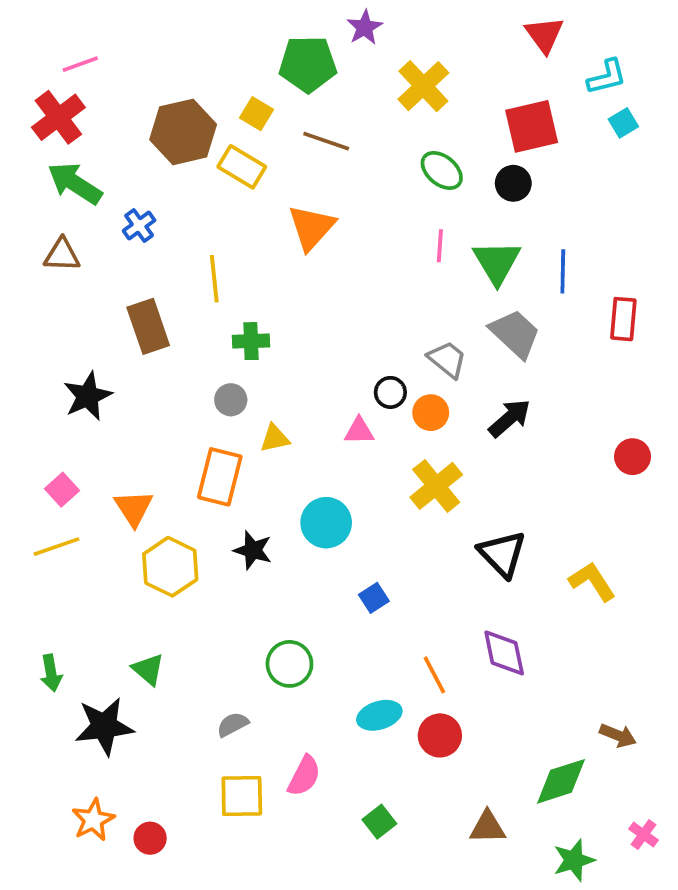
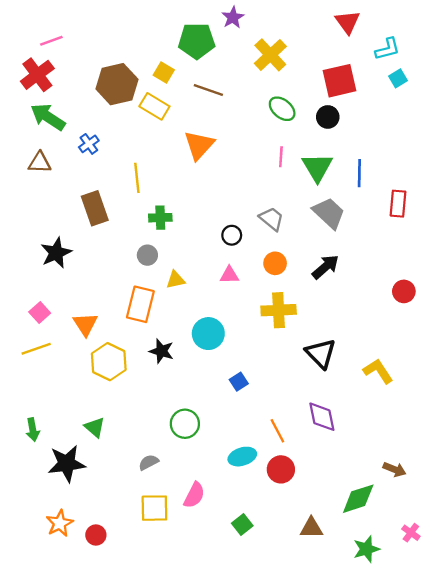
gray trapezoid: (447, 359) -> (272, 219), moved
black circle: (390, 392) -> (232, 235), moved
yellow cross: (436, 486) -> (279, 310), turned 36

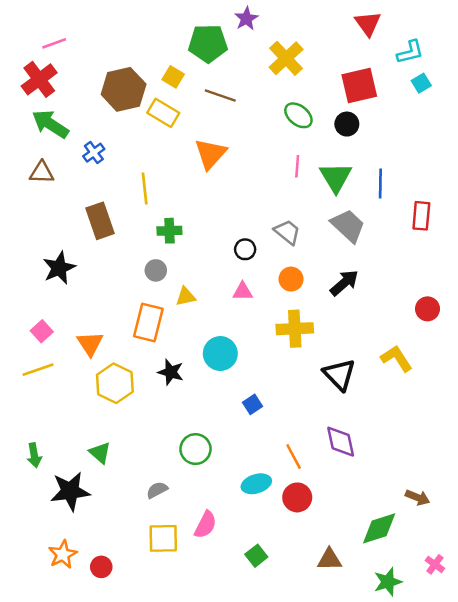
yellow L-shape: (378, 371) -> (396, 358), moved

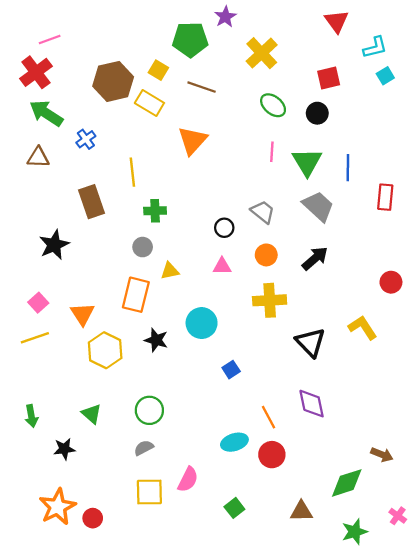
red square: (359, 86) -> (329, 78), size x0.7
green circle: (196, 449) -> (149, 410), moved
black star: (70, 491) -> (64, 449), size x0.6
orange star: (63, 554) -> (58, 507), size x1.4

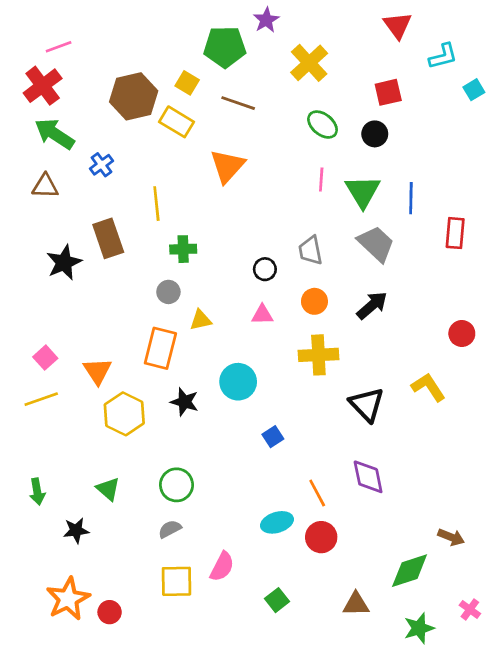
cyan square: (385, 76) -> (474, 90), moved
gray trapezoid: (263, 212) -> (310, 250), turned -140
black star: (54, 245) -> (64, 262), moved

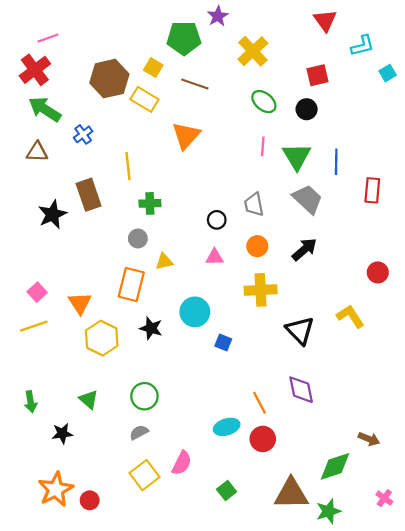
blue square: (273, 437) -> (223, 343), moved, turned -35
yellow square: (177, 581) -> (144, 475), turned -36
brown triangle: (356, 604) -> (291, 494), size x1.6
green star: (419, 628) -> (328, 511), moved

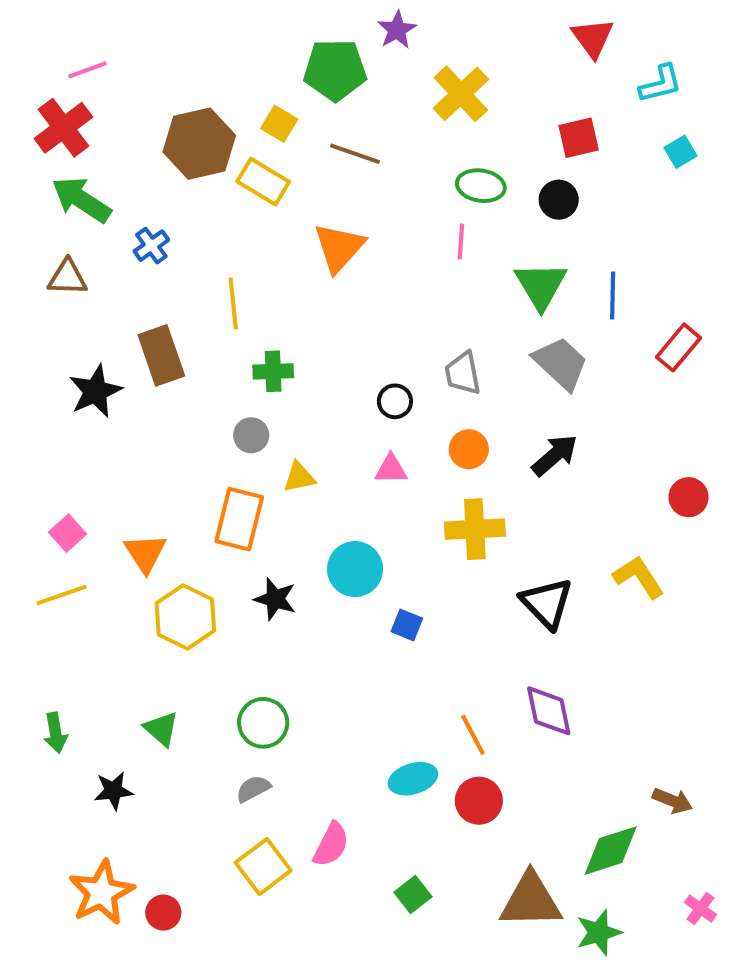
cyan square: (388, 73) -> (681, 152), moved
green ellipse: (264, 102) -> (481, 186), turned -30
pink line: (263, 146) -> (461, 242), moved
red rectangle: (372, 190) -> (679, 347), turned 35

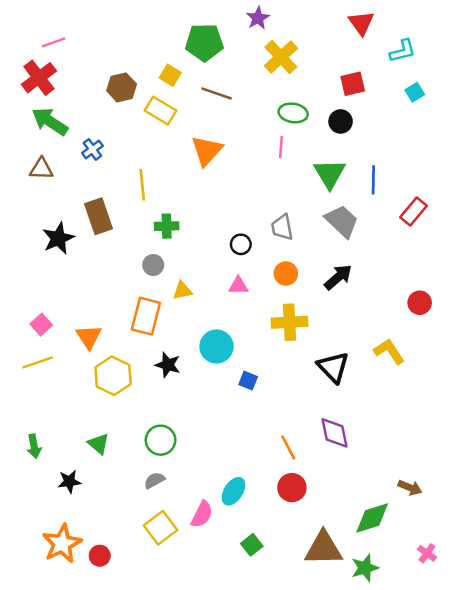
purple star: (397, 30) -> (258, 18), moved
brown hexagon: (199, 144) -> (122, 87), size x0.7
cyan ellipse: (413, 779) -> (234, 491), moved, turned -40

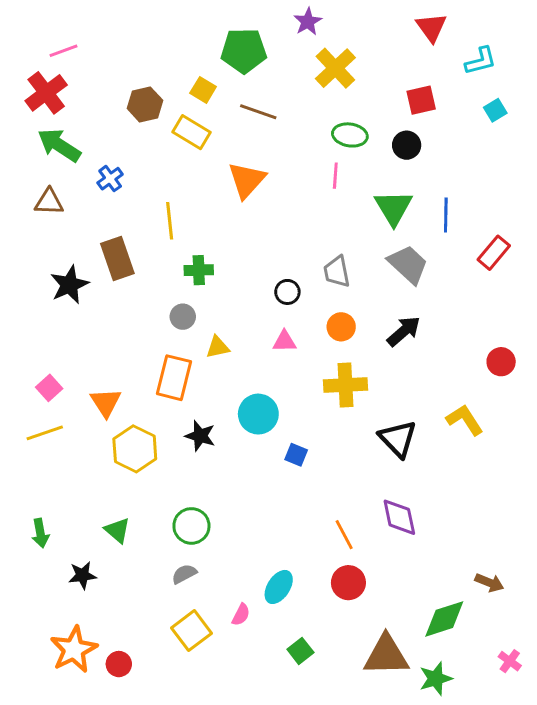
pink semicircle: (202, 514) -> (241, 615), size x0.7

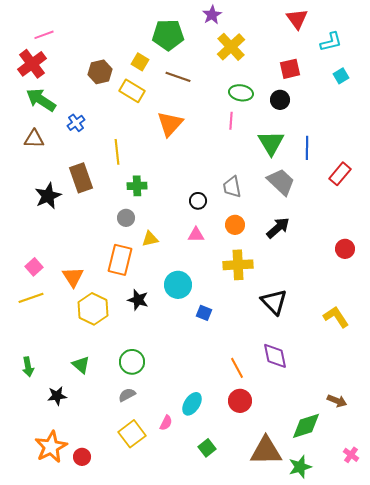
yellow L-shape: (465, 420) -> (336, 317), moved

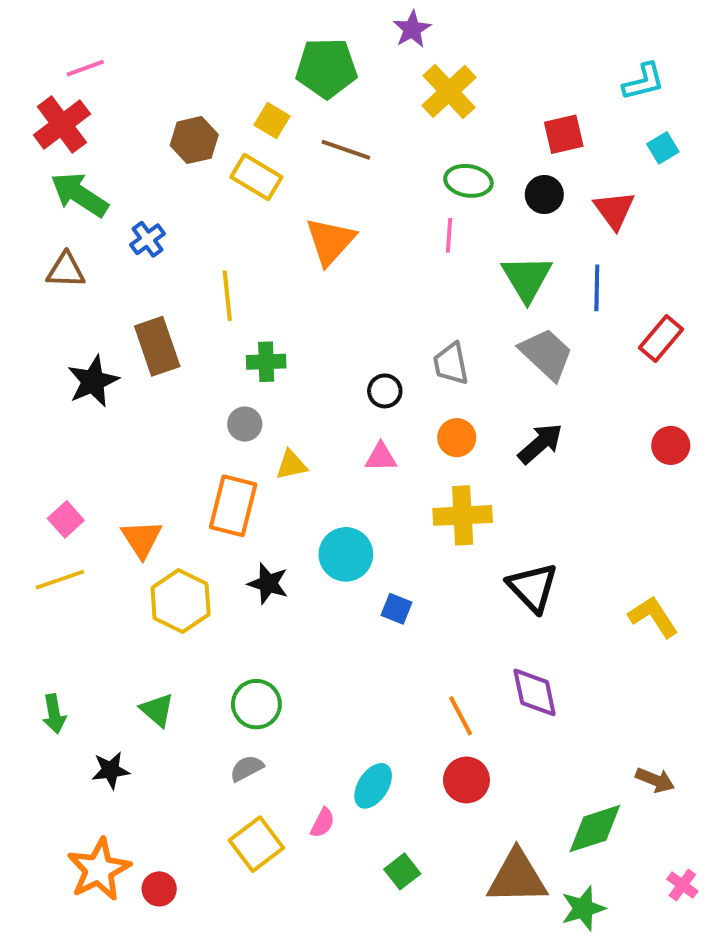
red triangle: (297, 19) -> (614, 210), moved
red circle: (345, 249) -> (671, 445), moved

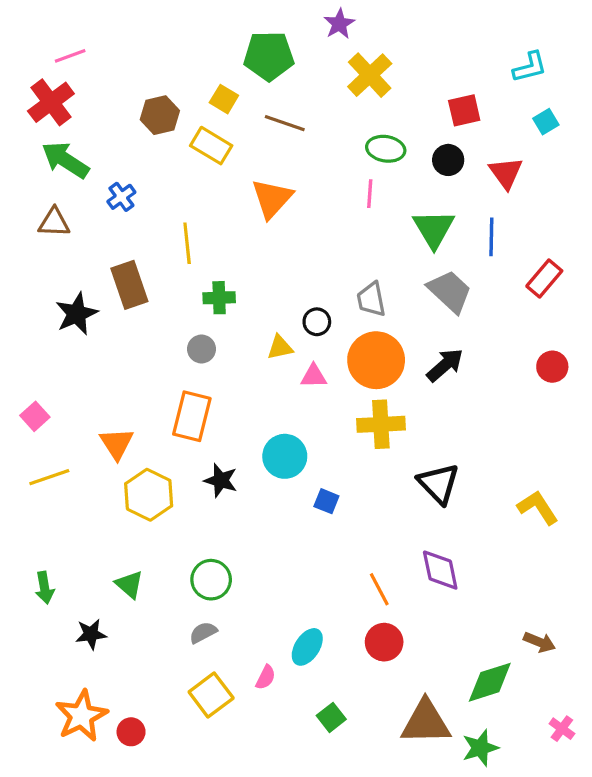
orange circle: (457, 438) -> (376, 360), size x1.8
yellow triangle: (291, 465) -> (280, 347), moved
pink square: (66, 519) -> (35, 416), moved

